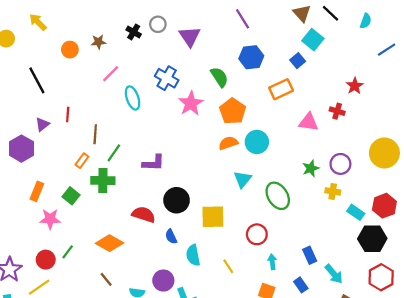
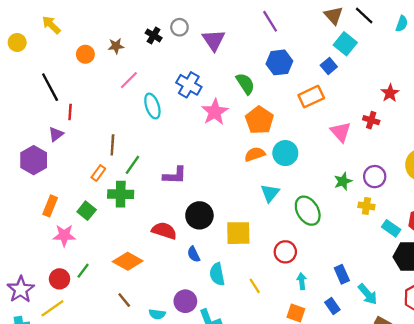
red line: (68, 114) -> (70, 112), moved
pink triangle: (309, 122) -> (341, 132), turned 40

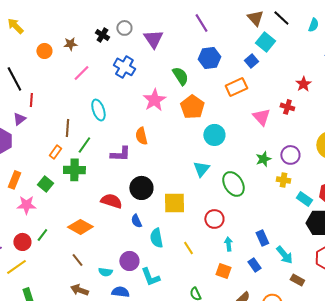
blue cross: (189, 85) -> (124, 67), moved
cyan ellipse: (152, 106) -> (98, 110), moved
orange semicircle: (255, 154) -> (141, 136), moved, turned -84

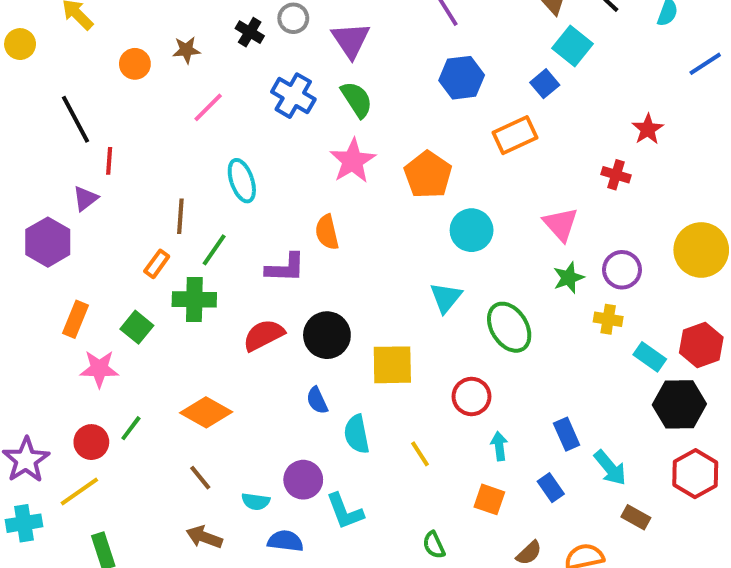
green semicircle: (180, 76) -> (357, 99), moved
pink triangle: (261, 117) -> (561, 224), moved
red semicircle: (111, 201) -> (264, 335), moved, turned -45

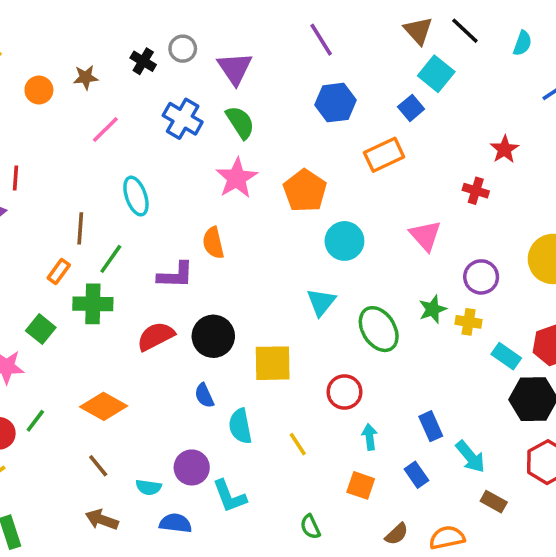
green star: (569, 278) -> (433, 309), moved

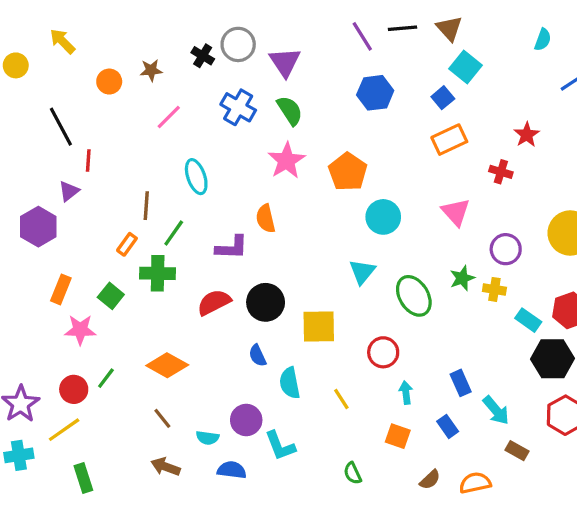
black line: (465, 31) -> (403, 28), moved, turned -48
gray circle: (183, 49) -> (238, 44), size x1.4
orange rectangle: (384, 155) -> (449, 140), moved

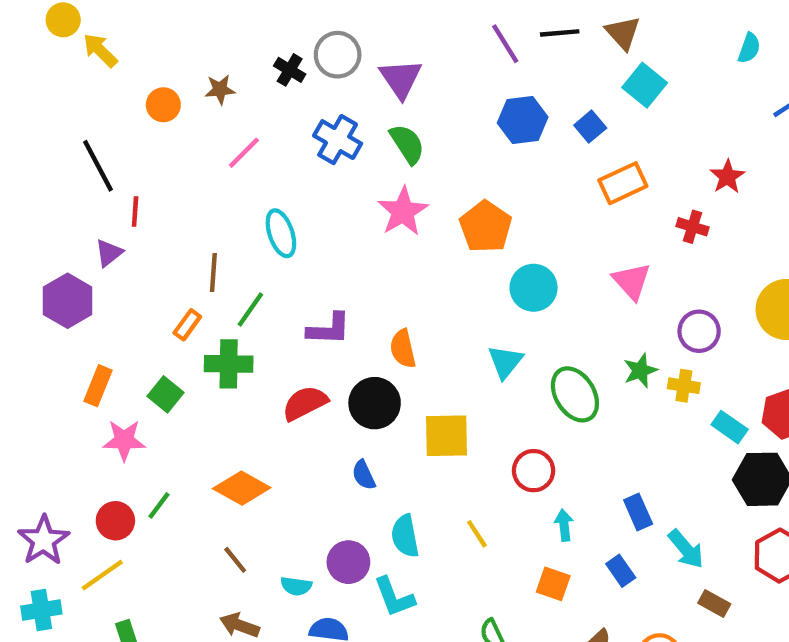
yellow circle: (16, 65) -> (63, 20), moved
blue square: (443, 98) -> (590, 127), moved
orange semicircle: (266, 219) -> (403, 349), moved
cyan semicircle: (290, 383) -> (405, 536), moved

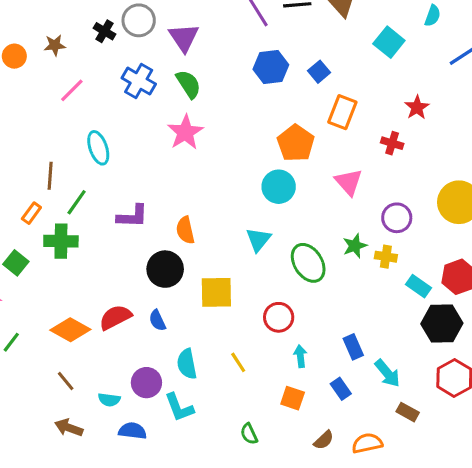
cyan square: (645, 85) -> (389, 42), moved
orange rectangle: (623, 183) -> (342, 112), turned -44
orange pentagon: (486, 227) -> (296, 143), moved
red semicircle: (305, 403) -> (115, 317), moved

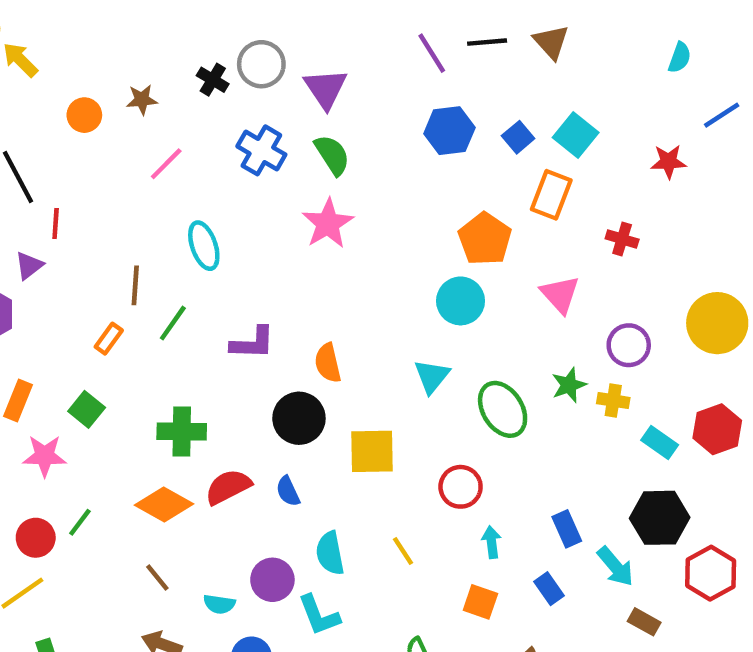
cyan square: (389, 42) -> (576, 135), moved
red star: (417, 107) -> (669, 162), moved, turned 30
green cross: (61, 241) -> (182, 432), moved
black hexagon: (442, 323) -> (660, 518), moved

